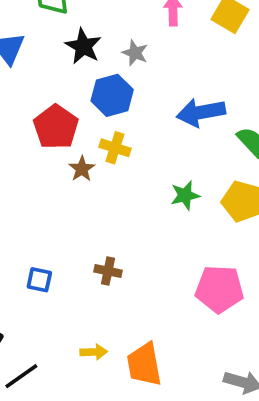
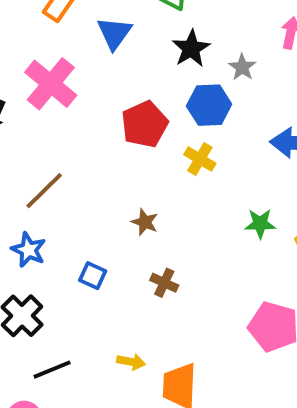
brown star: (82, 169) -> (145, 222), moved, turned -30

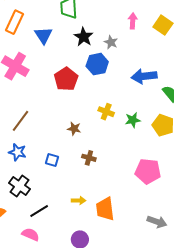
yellow cross: (200, 159) -> (106, 112), moved

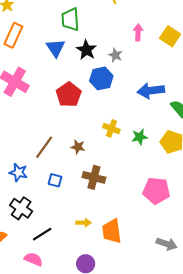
blue triangle: (43, 35) -> (56, 48), moved
brown line: (21, 121) -> (44, 147), moved
brown cross: (89, 158) -> (94, 177), size x1.5

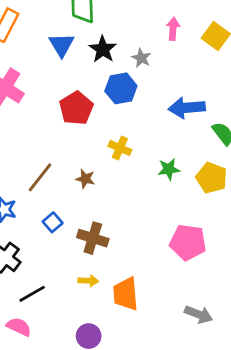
yellow cross: (111, 128) -> (120, 148), moved
brown cross: (94, 177) -> (93, 238), moved
blue square: (55, 180) -> (53, 222), turned 32

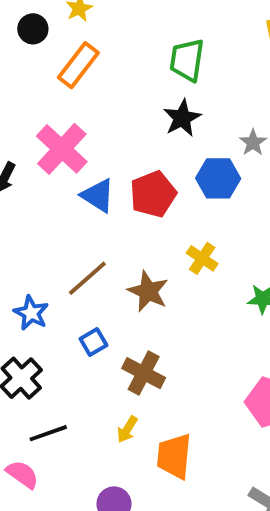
blue triangle: (62, 45) -> (98, 196), moved, turned -36
black star: (103, 49) -> (182, 118), moved
brown star: (85, 179) -> (148, 291), size x1.5
yellow arrow: (88, 281) -> (127, 429), turned 108

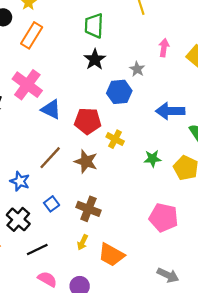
red pentagon: (153, 194) -> (88, 121), moved, turned 30
blue square: (93, 342) -> (52, 204), moved
orange trapezoid: (174, 456) -> (111, 255), turned -60
pink semicircle: (22, 474) -> (47, 279), moved

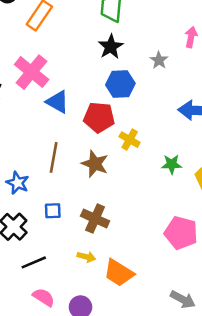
blue hexagon: (119, 92) -> (120, 84), moved
brown line: (50, 158) -> (54, 157), turned -35
blue square: (52, 204) -> (53, 211), turned 32
yellow arrow: (83, 242) -> (86, 257), turned -104

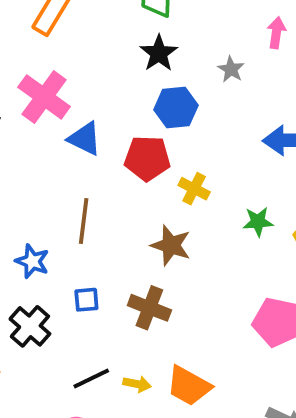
brown star: (95, 164) -> (171, 245), moved
yellow arrow: (86, 257) -> (137, 384), moved
black line: (34, 262) -> (91, 378), moved

